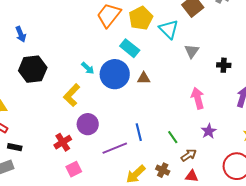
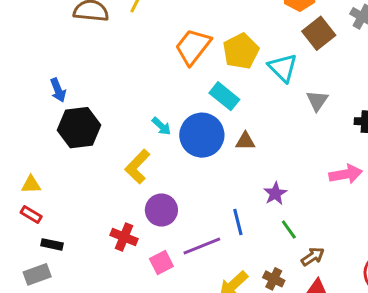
blue arrow: (21, 34) -> (58, 90), moved
pink arrow: (198, 98) -> (346, 174), moved, turned 95
purple star: (209, 131) -> (275, 194), moved
red cross: (63, 142) -> (124, 237), turned -36
pink square: (74, 169) -> (161, 262), moved

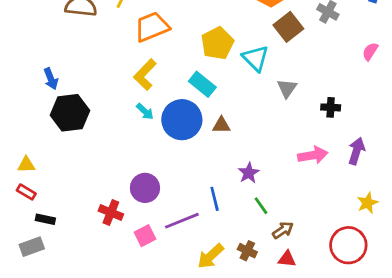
orange trapezoid: (193, 47) -> (152, 27), moved, turned 30
yellow L-shape: (137, 167) -> (145, 75), moved

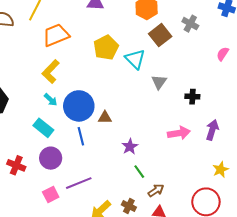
cyan rectangle: (202, 84) -> (43, 128), moved
brown triangle: (221, 125) -> (105, 117), moved
blue line: (215, 199) -> (81, 136), moved
red cross: (111, 212) -> (16, 165), moved

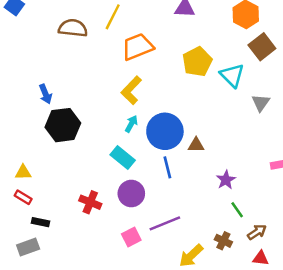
cyan arrow: (51, 100) -> (131, 124), turned -104
brown cross: (129, 206) -> (223, 241), moved

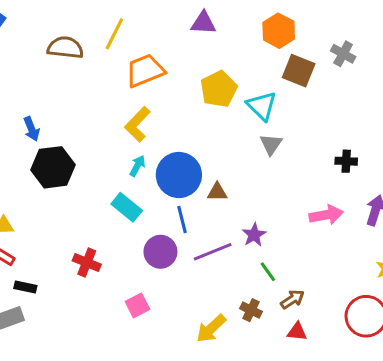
brown square: (262, 47) -> (299, 71), turned -30
gray triangle: (261, 103) -> (271, 144), moved
purple circle: (131, 194) -> (160, 252), moved
purple line: (165, 223) -> (213, 252), moved

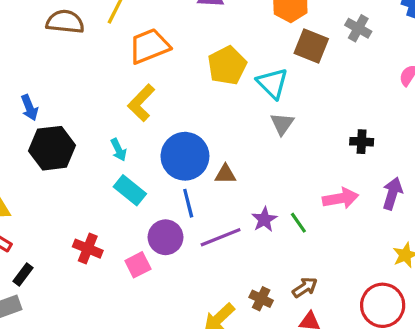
cyan arrow: (137, 166) -> (119, 150), moved, turned 125
green line: (268, 272) -> (298, 223), moved
black rectangle: (25, 287) -> (23, 275), turned -65
pink square: (137, 305) -> (138, 265), moved

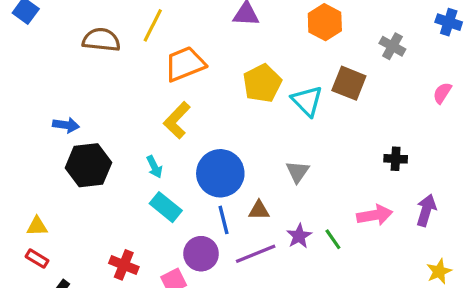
brown square: (311, 46) -> (349, 83), moved
blue arrow: (29, 108) -> (66, 125), turned -60
gray triangle: (282, 124) -> (298, 172), moved
brown triangle: (225, 174) -> (259, 210), moved

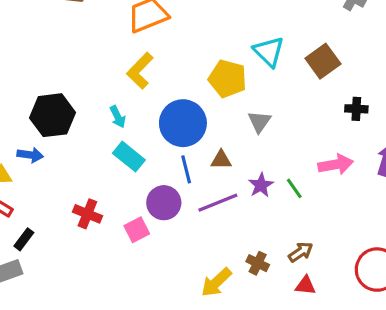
yellow pentagon: (262, 83) -> (227, 79), moved, turned -30
brown square: (349, 83) -> (323, 61), moved, turned 32
blue arrow: (66, 125) -> (30, 155), moved

